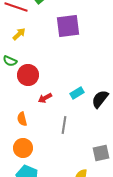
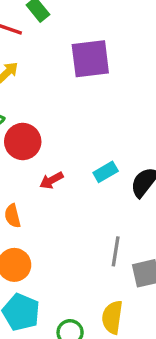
gray line: (64, 125) -> (116, 251), moved

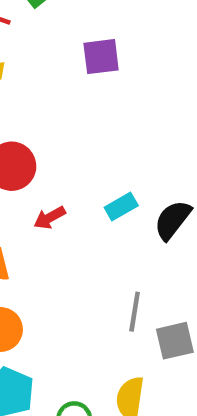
purple square: (90, 59) -> (101, 57), size x0.7

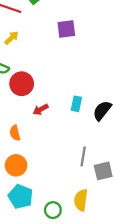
cyan rectangle: (121, 206) -> (76, 104), turned -48

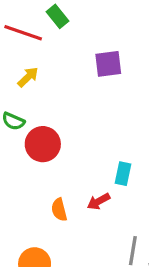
red arrow: (41, 109) -> (98, 201), moved
orange semicircle: (15, 133) -> (59, 210), moved

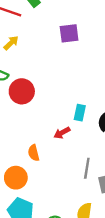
orange semicircle: (59, 210) -> (34, 153), moved

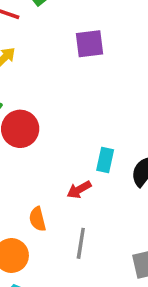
gray line: (87, 168) -> (81, 243), moved

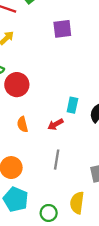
orange semicircle: (37, 219) -> (23, 124), moved

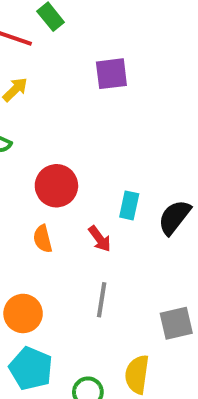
red circle: (17, 85) -> (56, 186), moved
red arrow: (55, 124) -> (100, 239), turned -98

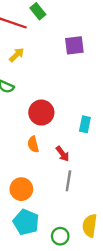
red arrow: (100, 239) -> (63, 154), moved

